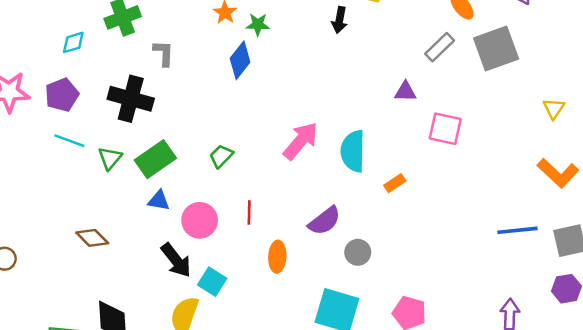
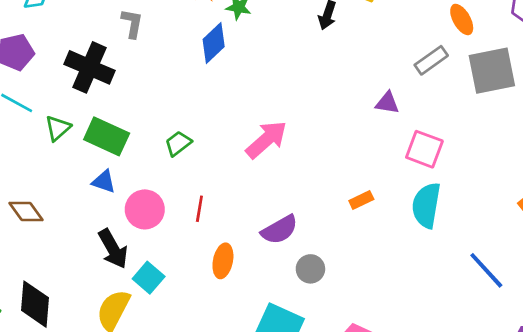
cyan semicircle: (353, 151) -> (426, 205), moved
green rectangle: (155, 159) -> (107, 136), turned 51
blue line: (517, 230) -> (486, 270), turned 45

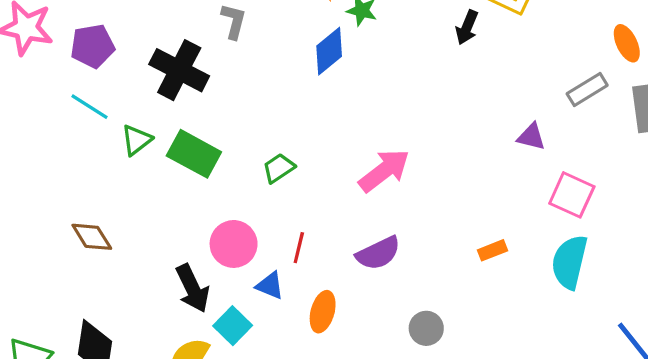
blue triangle: (104, 182) -> (270, 286), moved
purple semicircle: (280, 230) -> (378, 253), moved

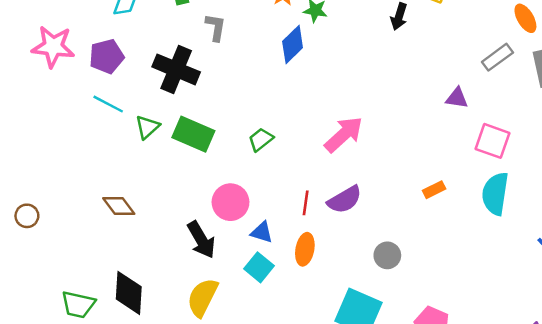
red line: (299, 248) -> (306, 203), moved
cyan square: (233, 326) -> (259, 267), moved

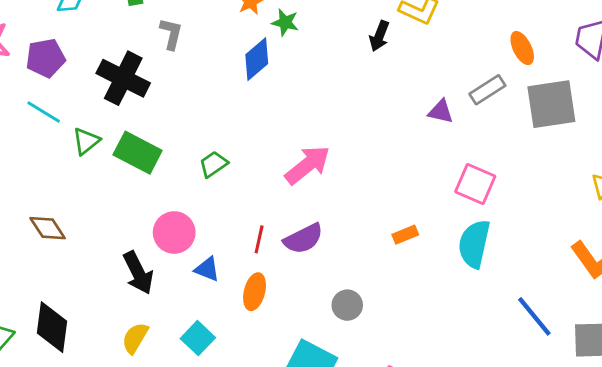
purple triangle: (457, 98) -> (441, 112), moved
cyan square: (259, 267) -> (198, 338), moved
yellow semicircle: (203, 297) -> (135, 338), size x0.7

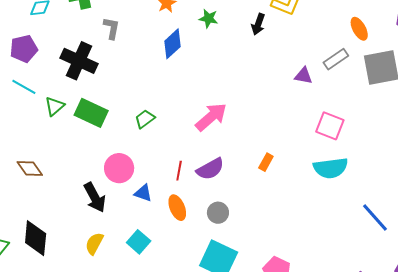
green star: (285, 22) -> (209, 18), moved
orange rectangle: (405, 235) -> (266, 162), moved, turned -36
cyan semicircle: (474, 244) -> (331, 168), turned -108
orange ellipse: (255, 292) -> (177, 208), turned -35
gray circle: (347, 305) -> (218, 213), moved

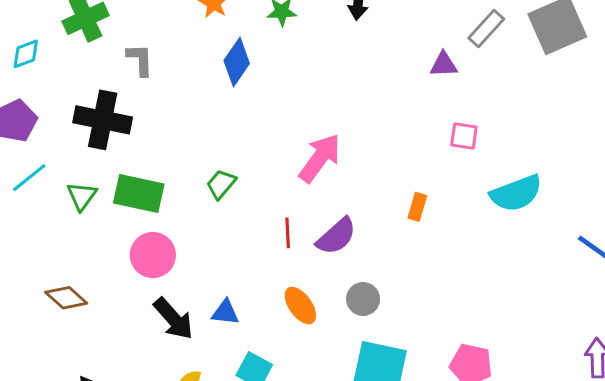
cyan line: (24, 87) -> (29, 178), turned -55
pink square: (330, 126) -> (464, 136), moved, size x0.7
pink circle: (119, 168) -> (153, 255), moved
red line: (179, 171) -> (288, 233), moved
blue triangle: (143, 193) -> (225, 312), moved

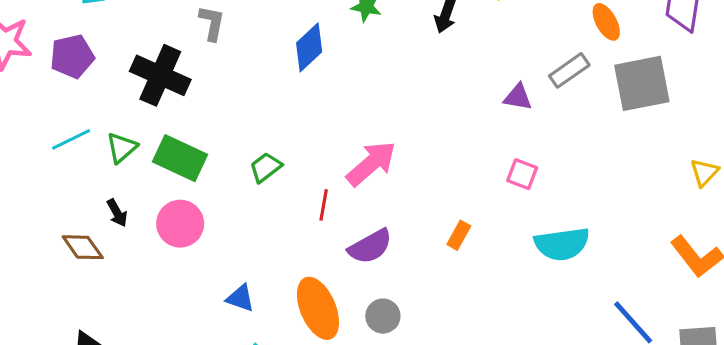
cyan line: (29, 178) -> (71, 139), moved
red line: (288, 233) -> (324, 205), moved
orange ellipse: (300, 305) -> (318, 308), size x1.5
black arrow: (173, 319) -> (117, 213), moved, size x0.6

